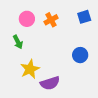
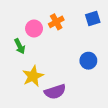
pink circle: (27, 19) -> (34, 29), moved

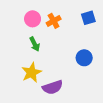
pink circle: (34, 29) -> (33, 19), moved
green arrow: (20, 46) -> (35, 44), moved

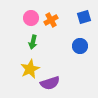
green arrow: (35, 44) -> (33, 42), turned 40
blue circle: (84, 58) -> (80, 46), moved

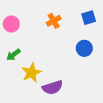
pink circle: (31, 18) -> (11, 24), moved
green arrow: (33, 42) -> (13, 55), moved, turned 40

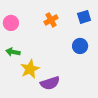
green arrow: (13, 55) -> (13, 52), turned 48

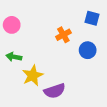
blue square: (84, 17) -> (92, 18), turned 32
orange cross: (51, 20) -> (63, 35), moved

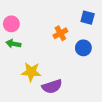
green arrow: (14, 57) -> (13, 44), moved
yellow star: (33, 76) -> (31, 72), turned 30

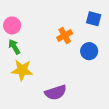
green arrow: (13, 44) -> (14, 47), turned 48
yellow star: (31, 72) -> (22, 70), moved

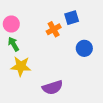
blue square: (94, 19) -> (72, 18), moved, turned -32
orange cross: (65, 36) -> (54, 29), moved

